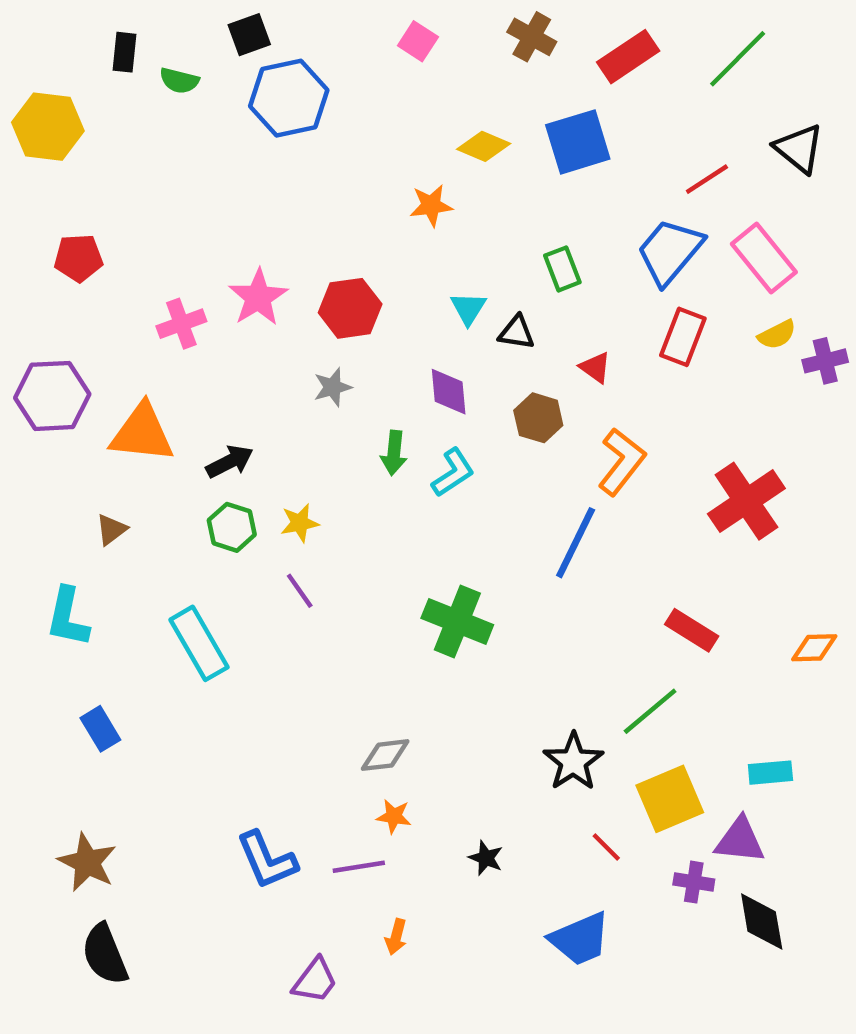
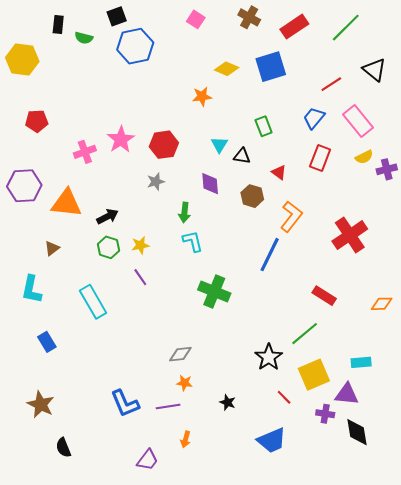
blue trapezoid: (670, 251) -> (314, 118), size x0.7
cyan L-shape: (453, 473) -> (193, 241), moved, turned -70
black semicircle: (105, 954) -> (63, 448), moved, size x0.7

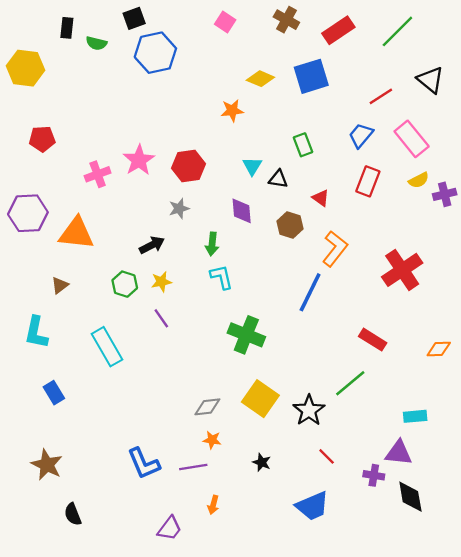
black arrow: (107, 217) -> (152, 245), moved
yellow square: (314, 375) -> (260, 399), moved, turned -32

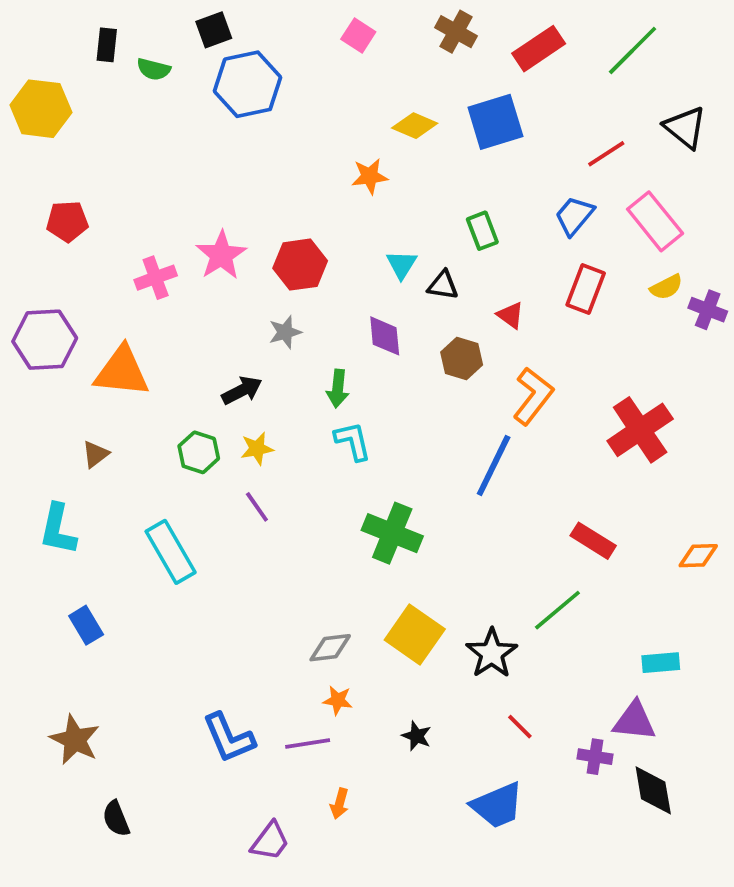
purple cross: (445, 194) -> (708, 310), turned 35

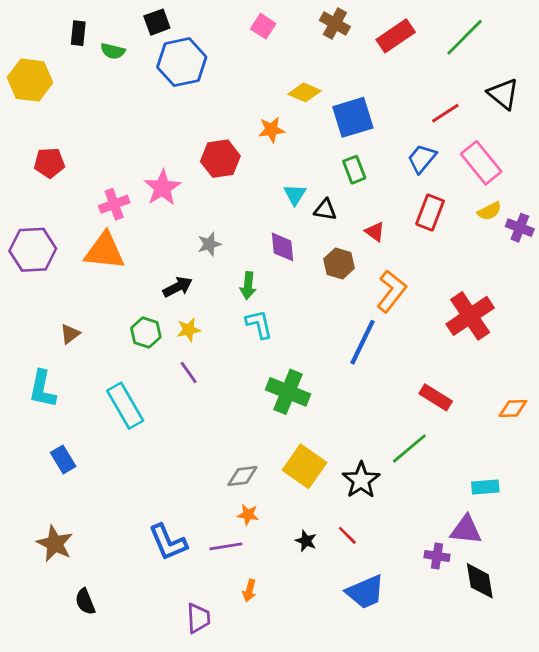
blue square: (495, 122) -> (353, 117), moved
red hexagon: (300, 265) -> (220, 159), moved
orange triangle: (122, 372) -> (104, 251), moved
red line: (520, 727) -> (347, 535), moved
purple trapezoid: (270, 841) -> (198, 618), turned -40

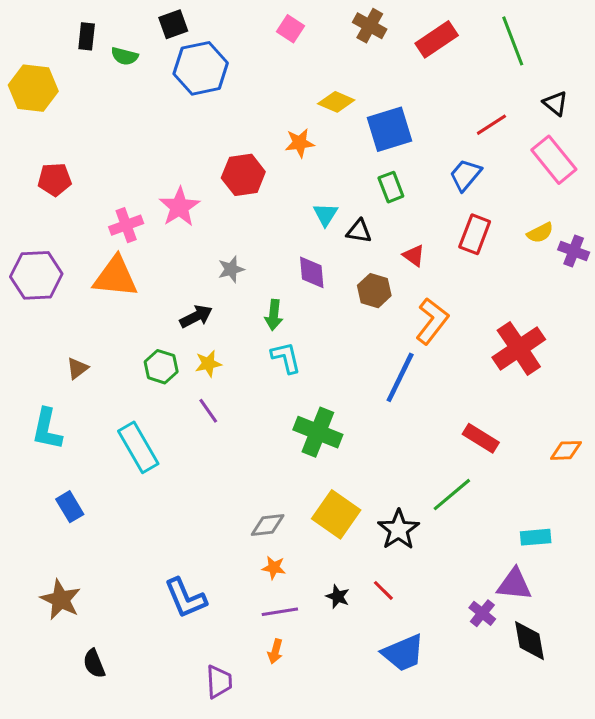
green line: (465, 37) -> (513, 41), turned -66
black triangle: (503, 94) -> (555, 103), size x0.7
pink rectangle: (481, 163) -> (554, 160), moved
purple line: (226, 546) -> (280, 612), moved
purple cross: (437, 556) -> (482, 613), turned 30

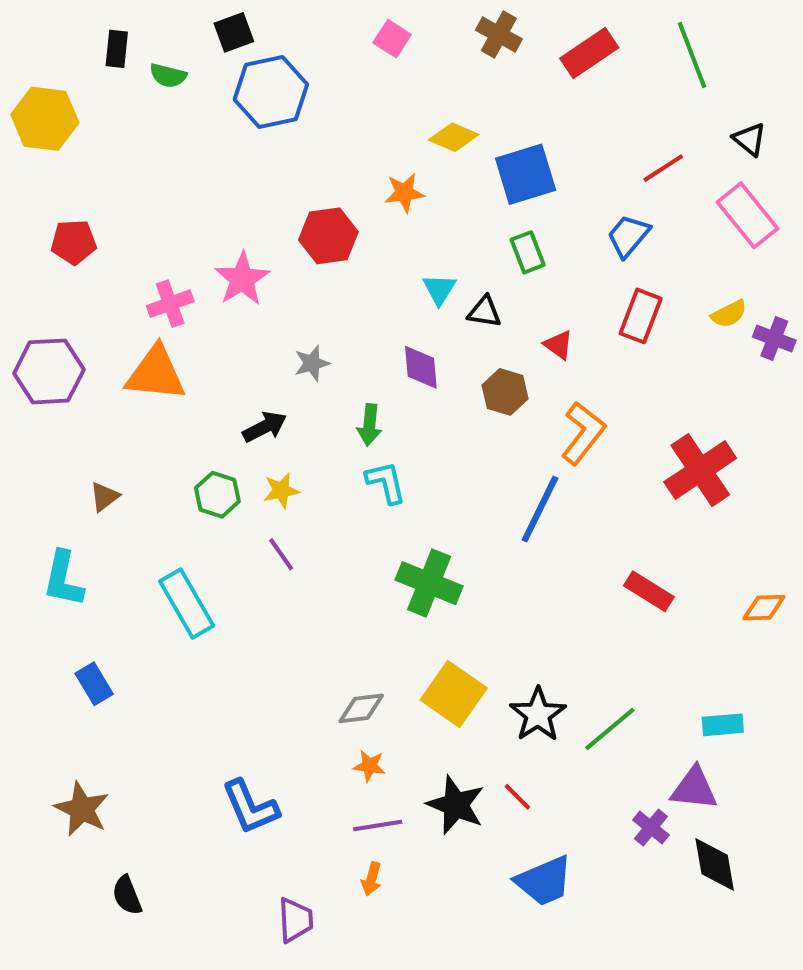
green line: (452, 495) -> (610, 729), moved
black star: (338, 597) -> (456, 805), size x1.8

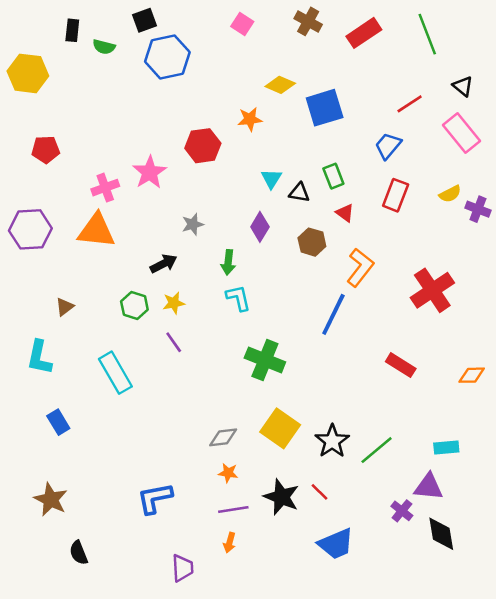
green rectangle: (528, 252) -> (333, 176), moved
purple diamond: (421, 367) -> (260, 227), turned 36
blue L-shape: (250, 807) -> (155, 498), turned 102

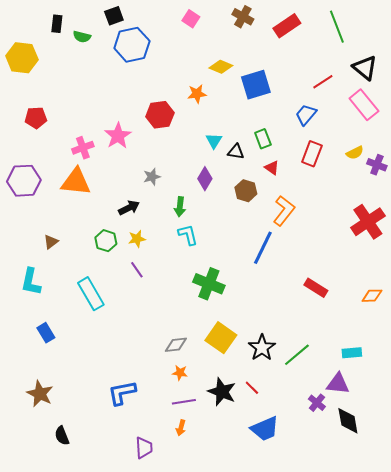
black triangle: (463, 86) -> (365, 68), size x1.5
red cross: (432, 290) -> (368, 222), moved

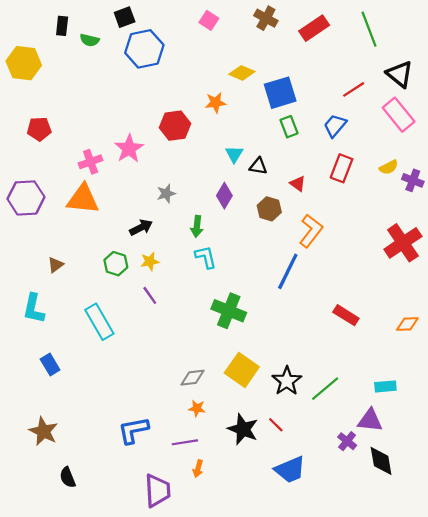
green rectangle: (263, 139) -> (289, 127), moved
purple line: (184, 402) -> (185, 442), moved
purple trapezoid: (144, 448) -> (157, 491), size x1.4

